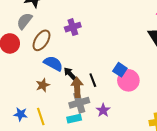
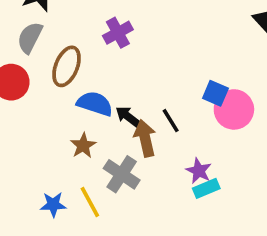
gray cross: (79, 103) -> (122, 174), moved, turned -30
cyan rectangle: (74, 119) -> (206, 188), moved

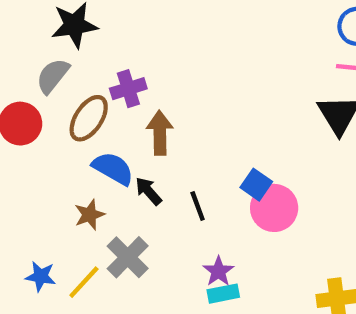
purple cross: (118, 33) -> (128, 89), moved
brown arrow: (145, 138) -> (160, 133), moved
yellow line: (90, 202) -> (84, 282), turned 60

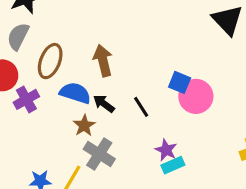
purple cross: (128, 89) -> (26, 99), moved
brown star: (90, 215) -> (84, 125), moved

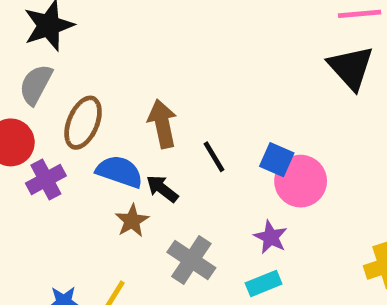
black line: (141, 107) -> (214, 157), moved
purple star: (166, 150) -> (271, 237), moved
gray cross: (99, 154) -> (191, 260), moved

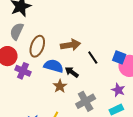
brown arrow: (162, 124) -> (70, 45), turned 96
purple cross: (46, 179) -> (23, 71), turned -35
gray cross: (191, 260) -> (86, 101), turned 30

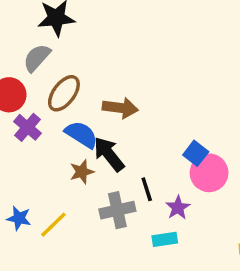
black line: (93, 58) -> (147, 189), moved
black arrow: (72, 72) -> (109, 154), size x1.5

